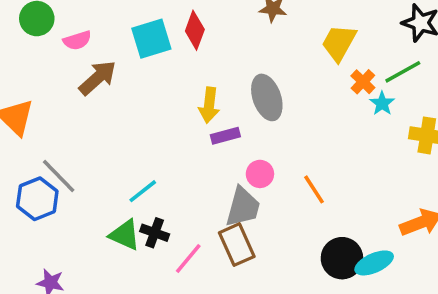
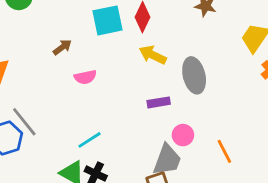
pink semicircle: (77, 40) -> (85, 77), moved
brown arrow: (98, 78) -> (62, 47), size x0.6
yellow arrow: (209, 105) -> (153, 55), moved, turned 104

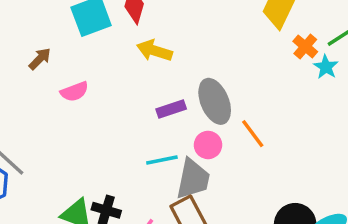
gray ellipse: (194, 75) -> (215, 101), moved
cyan line: (89, 140) -> (162, 160), moved, turned 30
orange line: (224, 151) -> (253, 134), moved

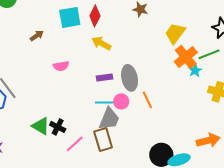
orange cross: (305, 47) -> (186, 57), size x1.6
pink semicircle: (74, 92) -> (61, 66), moved
cyan line: (162, 160) -> (104, 103), moved

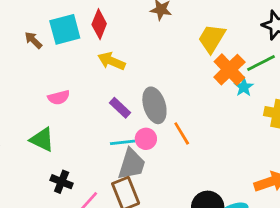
brown arrow: (37, 36) -> (33, 40), moved, turned -96
purple rectangle: (105, 77) -> (120, 108), turned 56
green triangle: (41, 126) -> (42, 139), moved

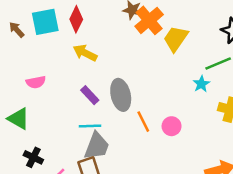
orange cross: (229, 70) -> (149, 20), moved
pink circle: (146, 139) -> (172, 126), moved

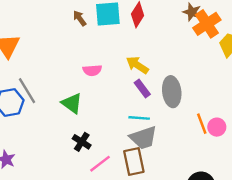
yellow arrow: (85, 53) -> (137, 65), moved
orange line: (143, 122) -> (202, 124), moved
gray trapezoid: (97, 146) -> (143, 138), turned 44

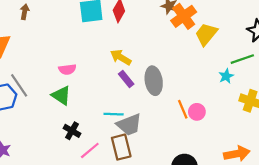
brown arrow: (80, 18) -> (25, 12), moved, turned 48
pink semicircle: (92, 70) -> (67, 69), moved
cyan line: (139, 118) -> (114, 114), moved

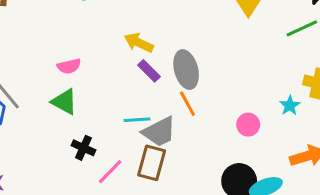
cyan star: (226, 76) -> (290, 105), moved
orange line: (183, 109) -> (187, 104), moved
pink circle: (197, 112) -> (248, 125), moved
brown rectangle: (121, 147) -> (152, 163), turned 35

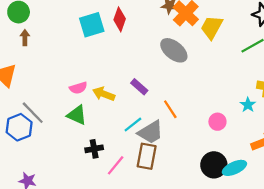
yellow arrow: (139, 43) -> (104, 94), moved
gray ellipse: (186, 70) -> (174, 50), moved, turned -32
cyan line: (137, 120) -> (133, 125), turned -30
black cross: (83, 148) -> (94, 149), turned -30

